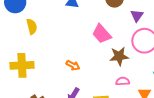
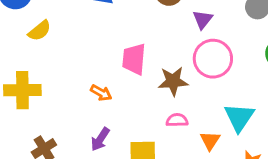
yellow semicircle: (32, 27) -> (40, 31), turned 63
pink trapezoid: (102, 34) -> (134, 59), moved, turned 45

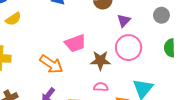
pink trapezoid: (134, 59) -> (75, 43), turned -120
orange arrow: (101, 93) -> (51, 64), size x1.6

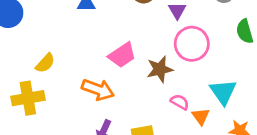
yellow semicircle: (13, 19) -> (45, 63), moved
pink semicircle: (101, 87) -> (180, 102), moved, turned 40

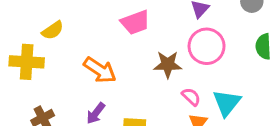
pink trapezoid: (122, 55) -> (135, 22), moved
pink semicircle: (180, 102) -> (191, 97), moved

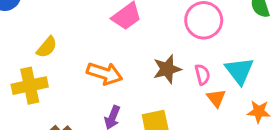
brown star: (168, 64) -> (167, 69), moved
pink semicircle: (191, 97) -> (202, 75), turned 48

